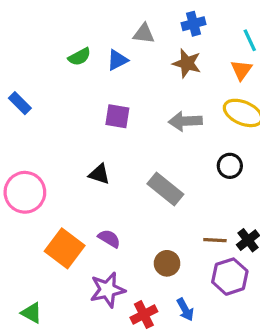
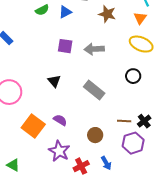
gray arrow: (185, 121) -> (94, 49), moved
black triangle: (99, 174) -> (54, 81), turned 32
purple star: (108, 290) -> (59, 151), turned -30

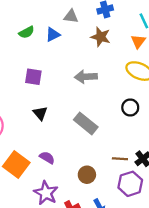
purple square: (65, 46) -> (33, 77), moved

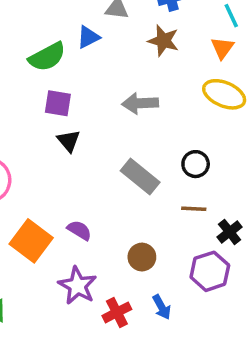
green semicircle: (27, 32) -> (47, 57), moved, size x1.5
black circle: (130, 107) -> (196, 164), moved
black triangle: (40, 113) -> (69, 141), moved
brown line: (120, 159) -> (194, 209), moved

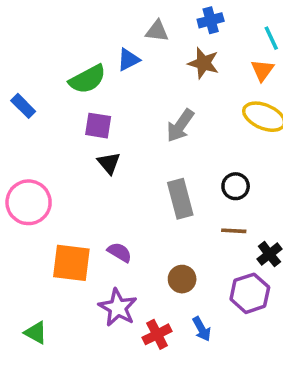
gray arrow: (140, 103) -> (180, 126), turned -52
gray rectangle: (140, 177) -> (180, 199), turned 36
orange square: (31, 241) -> (71, 263), turned -30

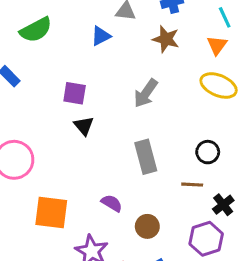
green semicircle: (87, 79) -> (36, 30), moved
black circle: (236, 186) -> (208, 152), moved
purple semicircle: (120, 252) -> (112, 203), moved

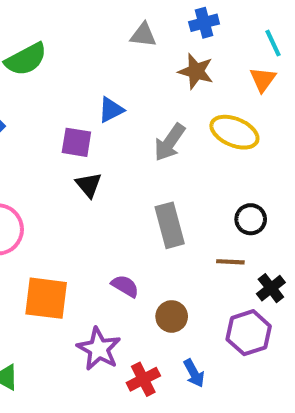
blue triangle: (101, 36) -> (111, 110), moved
yellow ellipse: (219, 85) -> (234, 132), moved

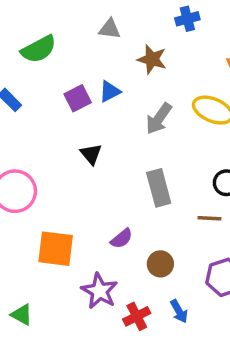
gray triangle: (143, 35) -> (110, 29), moved
brown star: (196, 71) -> (152, 59), moved
purple square: (76, 142) -> (78, 98), moved, turned -36
purple semicircle: (125, 286) -> (122, 239), turned 110

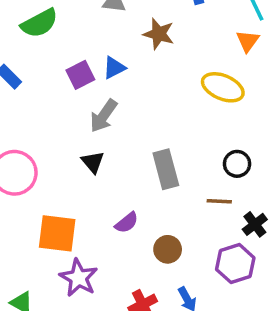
gray arrow: (159, 119) -> (103, 116), moved
black triangle: (91, 154) -> (93, 162), moved
purple star: (100, 291) -> (79, 278), moved

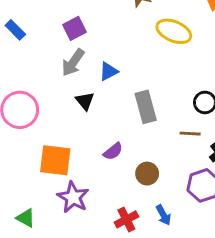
blue triangle: (114, 68) -> (109, 71), moved
yellow ellipse: (223, 87) -> (174, 31), moved
gray arrow: (103, 116) -> (73, 62), moved

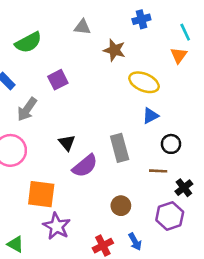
gray arrow: (73, 62) -> (27, 109), moved
blue triangle: (109, 71) -> (150, 116), moved
purple semicircle: (113, 151) -> (85, 166), moved, size x1.5

